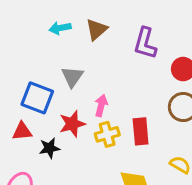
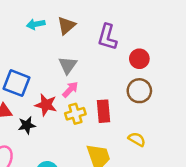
gray triangle: (72, 77) -> (68, 65), moved
pink arrow: (101, 106) -> (70, 89), turned 30
red star: (72, 124) -> (46, 105), turned 30

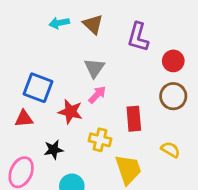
brown triangle: (66, 25) -> (93, 24), turned -36
yellow cross: (75, 114) -> (100, 140), moved, turned 30
black star: (27, 125) -> (54, 150), moved

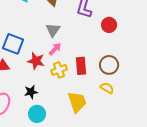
brown circle: (173, 96) -> (109, 65), moved
yellow cross: (100, 140) -> (59, 70), moved, turned -35
black star: (54, 150) -> (31, 92), moved

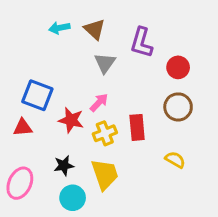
gray triangle: (53, 30) -> (105, 63), moved
brown circle: (109, 65) -> (178, 107), moved
yellow trapezoid: (77, 102) -> (105, 174), moved

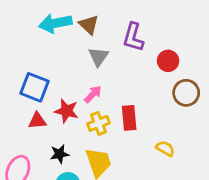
cyan arrow: (59, 28) -> (55, 23), size x1.6
brown circle: (178, 107) -> (186, 93), moved
red triangle: (23, 127) -> (37, 121), moved

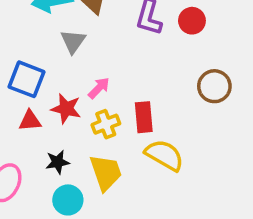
gray triangle: (98, 57) -> (73, 41), moved
red circle: (168, 61) -> (192, 21), moved
yellow semicircle: (165, 148) -> (164, 155), moved, size x1.6

